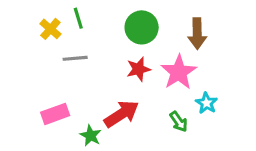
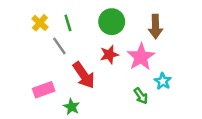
green line: (78, 18) -> (68, 23), moved
gray line: (75, 58) -> (59, 46), turned 60
red arrow: (121, 114) -> (84, 75), moved, turned 88

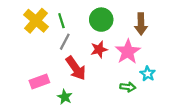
yellow cross: (40, 23) -> (36, 21), size x1.6
gray line: (59, 46) -> (65, 42), moved, turned 63
green arrow: (141, 96) -> (128, 87), turned -48

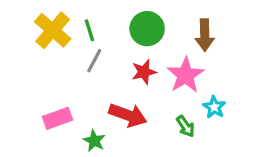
red arrow: (76, 68) -> (128, 115), moved, turned -35
green arrow: (128, 87) -> (185, 126), turned 48

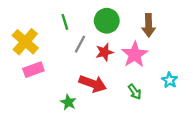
yellow cross: (53, 30) -> (25, 42), moved
gray line: (94, 61) -> (80, 44), moved
cyan star: (214, 107) -> (170, 80), moved
pink rectangle: (57, 118) -> (33, 70), moved

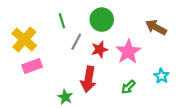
brown arrow: (149, 25) -> (156, 27), moved, turned 120
red arrow: (93, 84) -> (88, 79), turned 80
green arrow: (135, 92) -> (128, 87), turned 80

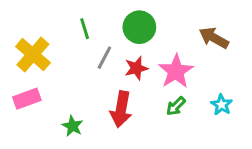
pink rectangle: (32, 66) -> (27, 99), moved
green arrow: (128, 87) -> (176, 106), moved
green star: (65, 97) -> (72, 126), moved

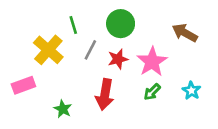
yellow cross: (33, 55) -> (48, 50), moved

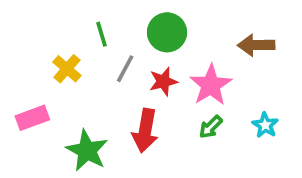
brown arrow: (185, 33) -> (256, 45), turned -30
yellow cross: (48, 50) -> (67, 69), size x0.7
green star: (63, 109) -> (87, 151), size x1.6

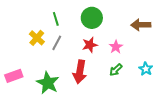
gray line: (125, 69) -> (57, 43), moved
pink star: (211, 85) -> (116, 47), size x0.6
pink rectangle: (32, 118) -> (14, 76), moved

